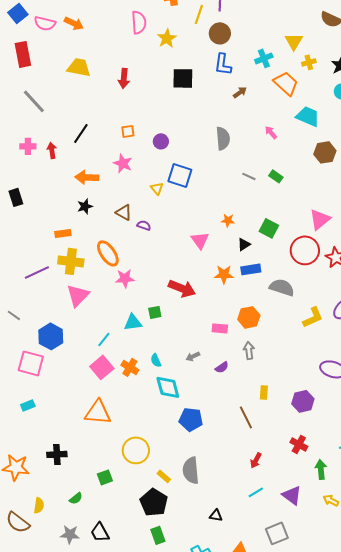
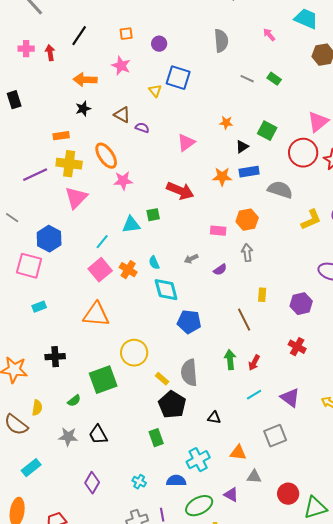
pink triangle: (200, 240) -> (186, 143), moved, turned 30
cyan rectangle: (28, 405) -> (39, 307), moved
green arrow: (321, 469) -> (230, 360), moved
green square: (105, 477) -> (103, 380), size x1.8
black pentagon: (154, 502) -> (172, 405), moved

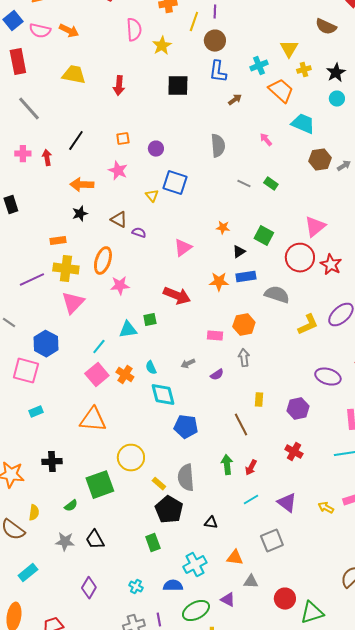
orange ellipse: (106, 156) -> (103, 261), turned 52

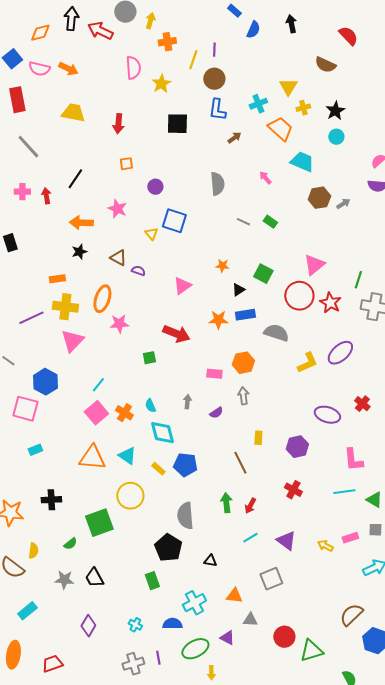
orange square: (123, 139) -> (126, 164), moved
cyan triangle: (128, 330) -> (127, 456), moved, turned 42
gray arrow: (188, 364) -> (187, 402), turned 120
yellow rectangle: (159, 484) -> (158, 469), moved

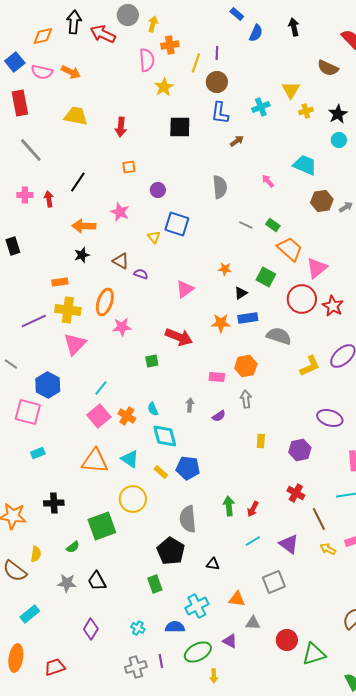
pink semicircle: (133, 68) -> (147, 60), moved
orange trapezoid: (280, 129) -> (290, 249), moved
brown line: (240, 463) -> (319, 519), moved

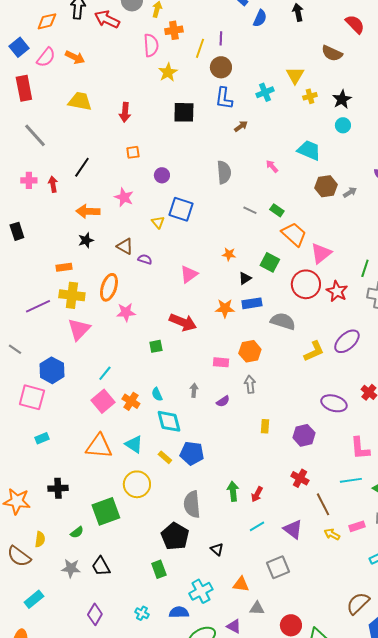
pink semicircle: (42, 72) -> (46, 57), turned -65
black triangle: (213, 564) -> (217, 549), turned 32

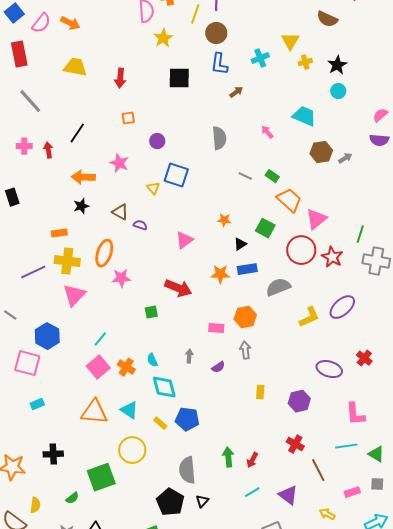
gray semicircle: (283, 321) -> (278, 287), turned -40
yellow arrow: (332, 534) -> (327, 514), moved
black triangle: (217, 549) -> (202, 501), moved, turned 32

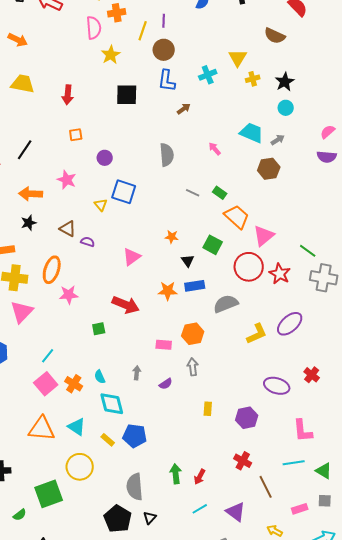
gray arrow: (345, 158) -> (278, 140), moved
green line: (360, 234) -> (308, 251), turned -72
black triangle: (240, 244) -> (188, 261), turned -32

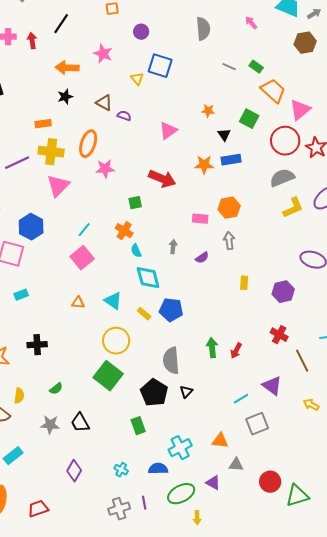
gray semicircle: (226, 304) -> (282, 178), moved
orange cross: (74, 384) -> (124, 231), moved
orange triangle: (42, 429) -> (78, 303), size x0.5
green square: (49, 494) -> (108, 376), moved, turned -32
cyan line: (200, 509) -> (241, 399), moved

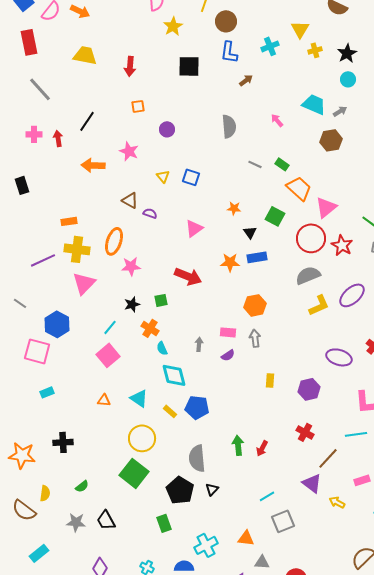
blue square: (160, 66) -> (191, 177), moved, size x0.7
black star: (65, 97) -> (132, 304), moved
pink rectangle: (200, 219) -> (228, 332), moved
brown line: (302, 361) -> (328, 458), turned 70
purple triangle: (272, 386) -> (312, 483), moved

